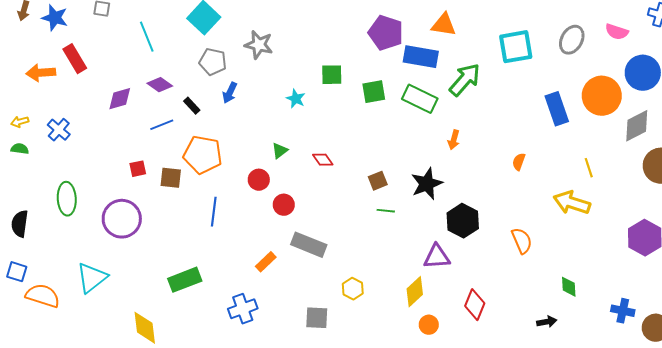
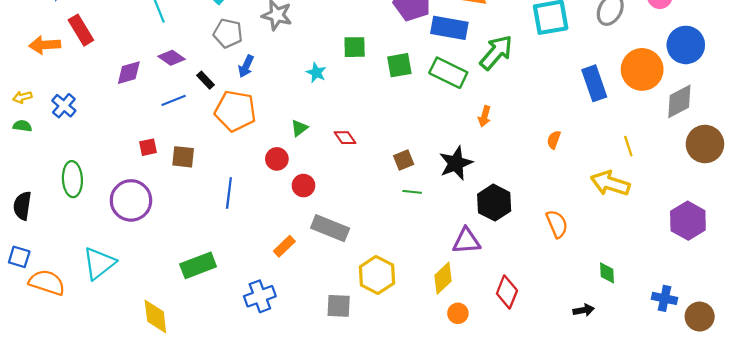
orange pentagon: (203, 155) -> (235, 111), moved
yellow hexagon: (353, 289) -> (377, 275), size x1.6

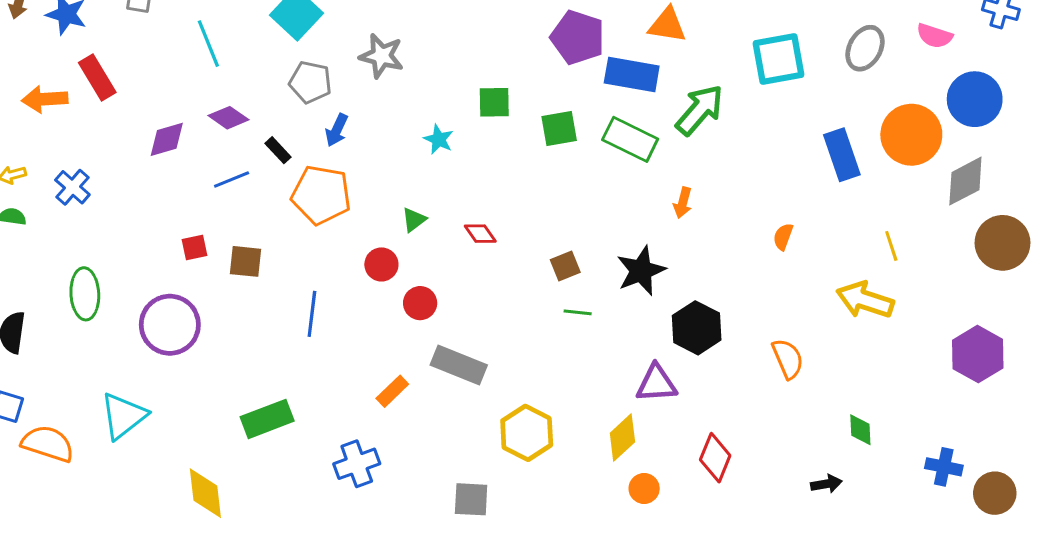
gray square: (339, 306) -> (471, 499), moved

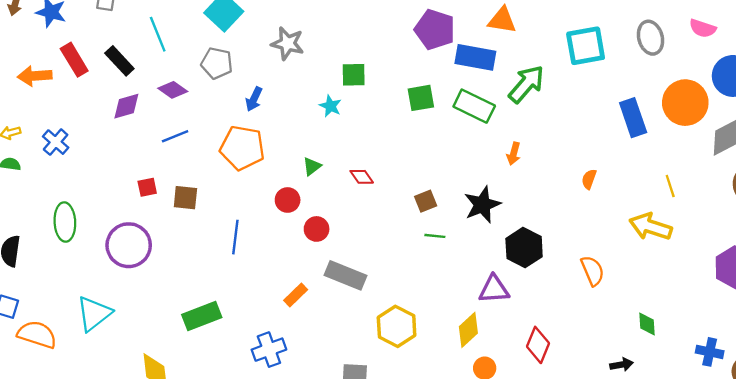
gray ellipse: (865, 48) -> (650, 38), turned -44
gray pentagon: (310, 82) -> (217, 63), moved
green square: (494, 102) -> (354, 75), moved
black rectangle: (278, 150) -> (119, 61), moved, size x1.5

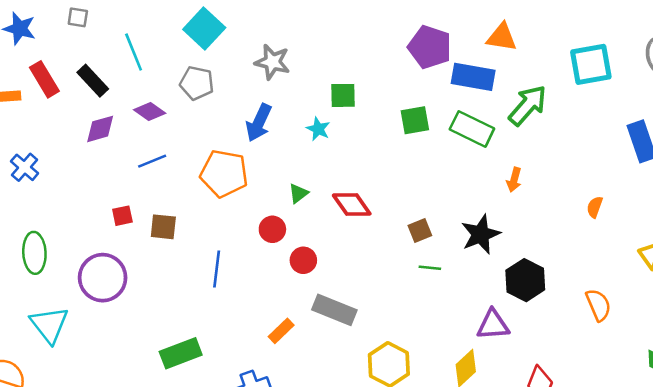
blue arrow: (254, 99) -> (259, 123), moved, size x1.4
red diamond: (362, 177) -> (352, 205), size x1.5
cyan triangle: (94, 314) -> (49, 325), moved, turned -30

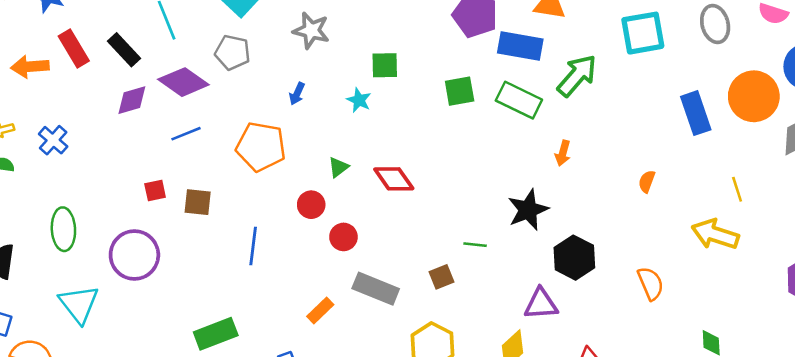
purple diamond: (150, 112) -> (183, 82), size x1.5
blue arrow: (259, 123) -> (297, 94), size x0.6
brown square: (420, 231) -> (442, 277), moved

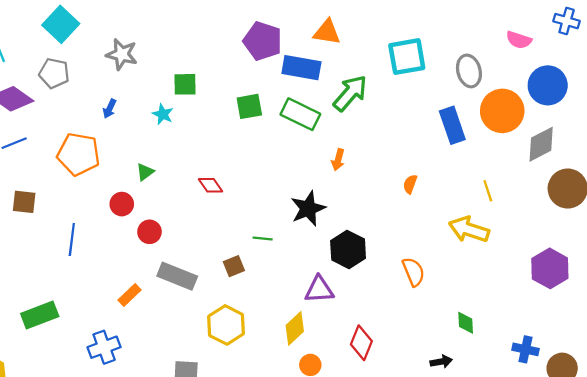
gray ellipse: (715, 24) -> (469, 71), moved
red diamond: (394, 179) -> (210, 185), moved, size x0.7

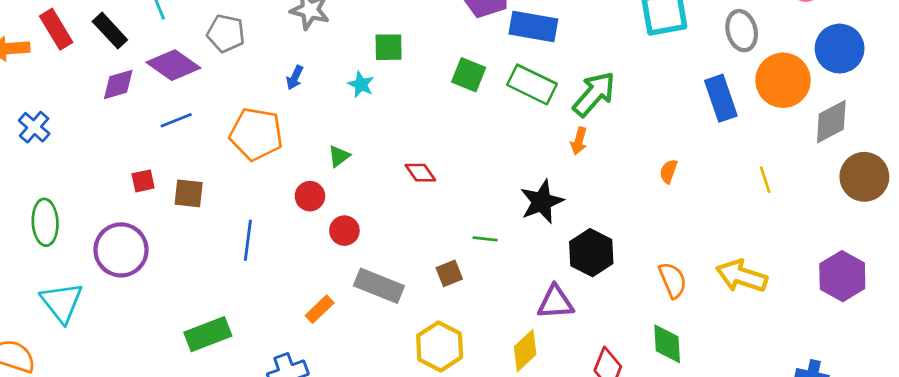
green arrow: (350, 93) -> (594, 94), moved
green square: (249, 106) -> (469, 75), turned 32
yellow arrow: (469, 230) -> (742, 276), moved
green diamond: (466, 323) -> (667, 344), moved, size x1.4

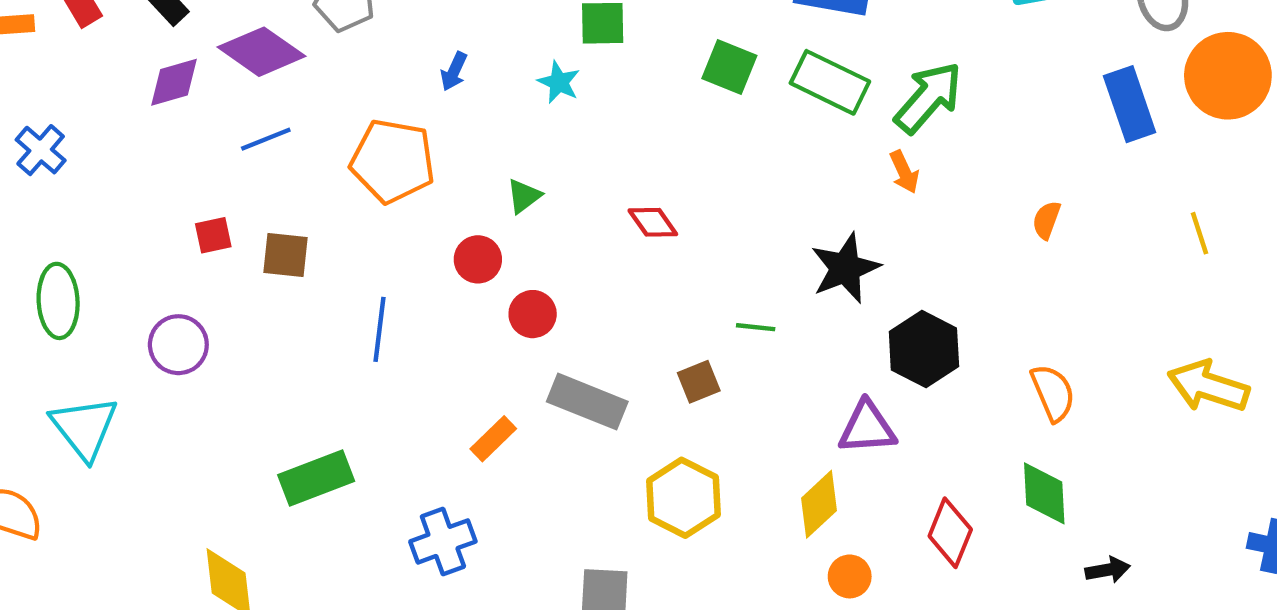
orange arrow: (579, 141) -> (904, 172), turned -40
purple circle: (121, 250) -> (178, 345), size x0.7
yellow arrow: (742, 276) -> (1208, 386), moved

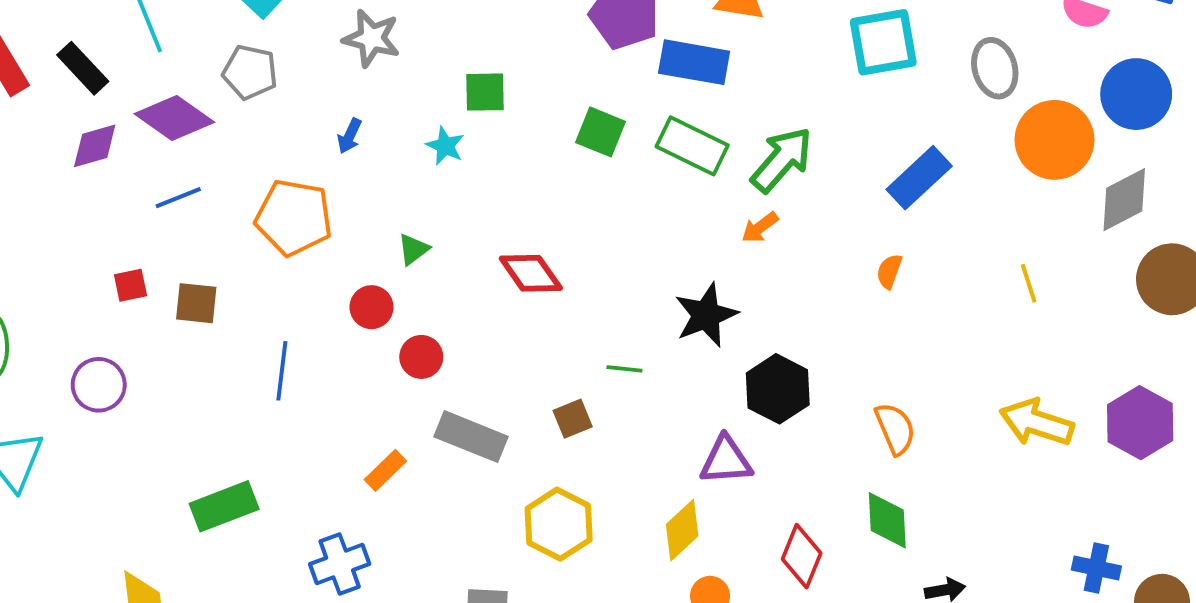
blue rectangle: (1130, 104) -> (919, 178), moved, turned 66
orange arrow: (904, 172) -> (760, 227), turned 78
red diamond: (653, 222) -> (531, 273), size x1.4

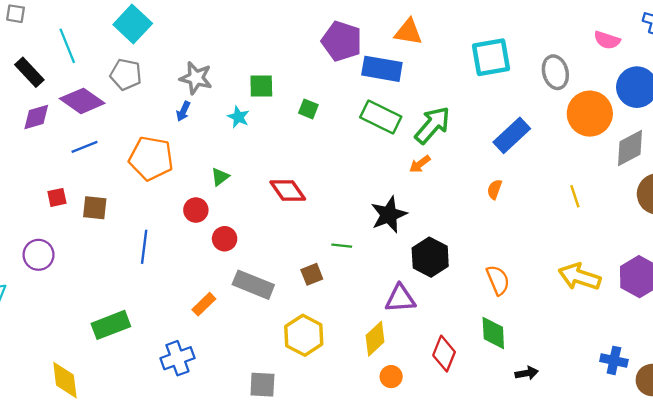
gray star: (371, 38) -> (196, 78), moved
green square: (600, 132) -> (308, 109), moved, size x0.7

